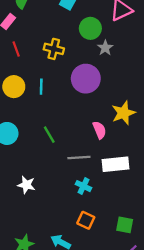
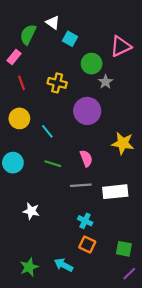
cyan line: (41, 87) -> (47, 131), moved, turned -40
yellow star: (123, 113) -> (123, 143), turned 30
pink semicircle: (99, 130) -> (86, 158), moved
green line: (49, 135) -> (53, 164), turned -42
cyan cross: (84, 186) -> (85, 221), moved

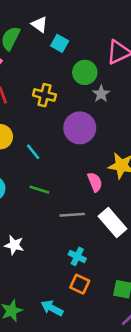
pink semicircle: (86, 158) -> (95, 182), moved
white rectangle: (115, 192) -> (113, 222), turned 55

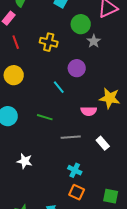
purple circle: (80, 128) -> (77, 68), size x0.7
cyan line: (33, 152) -> (59, 87), moved
pink semicircle: (95, 182) -> (89, 111), turned 112
white rectangle: (113, 222) -> (103, 143), size x0.6

